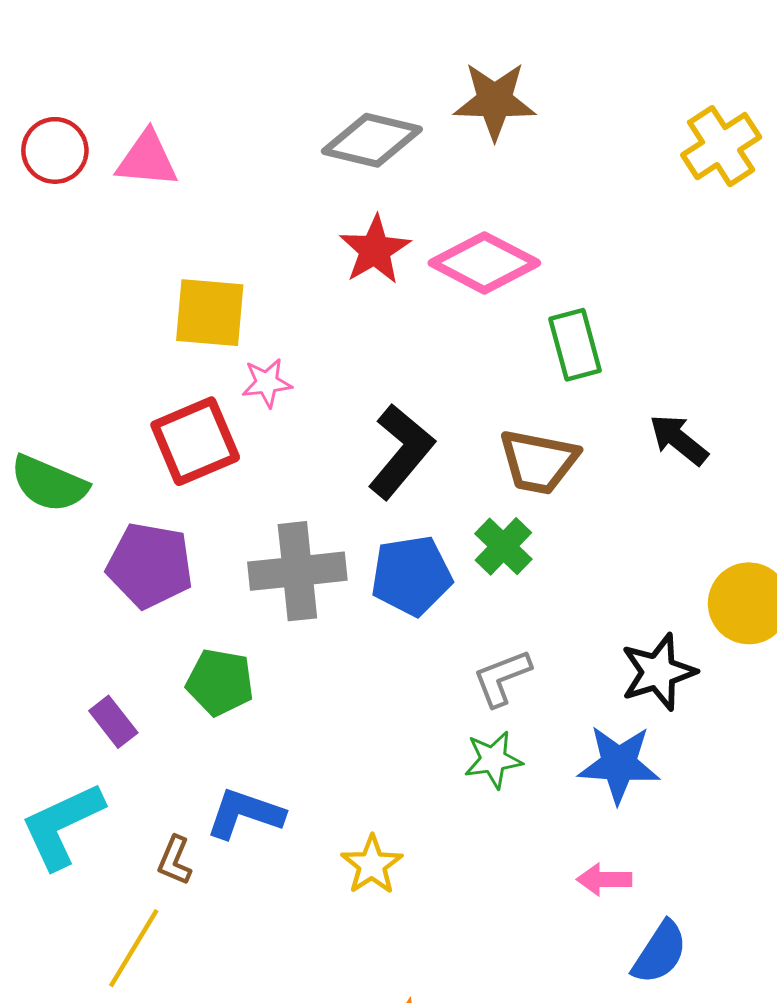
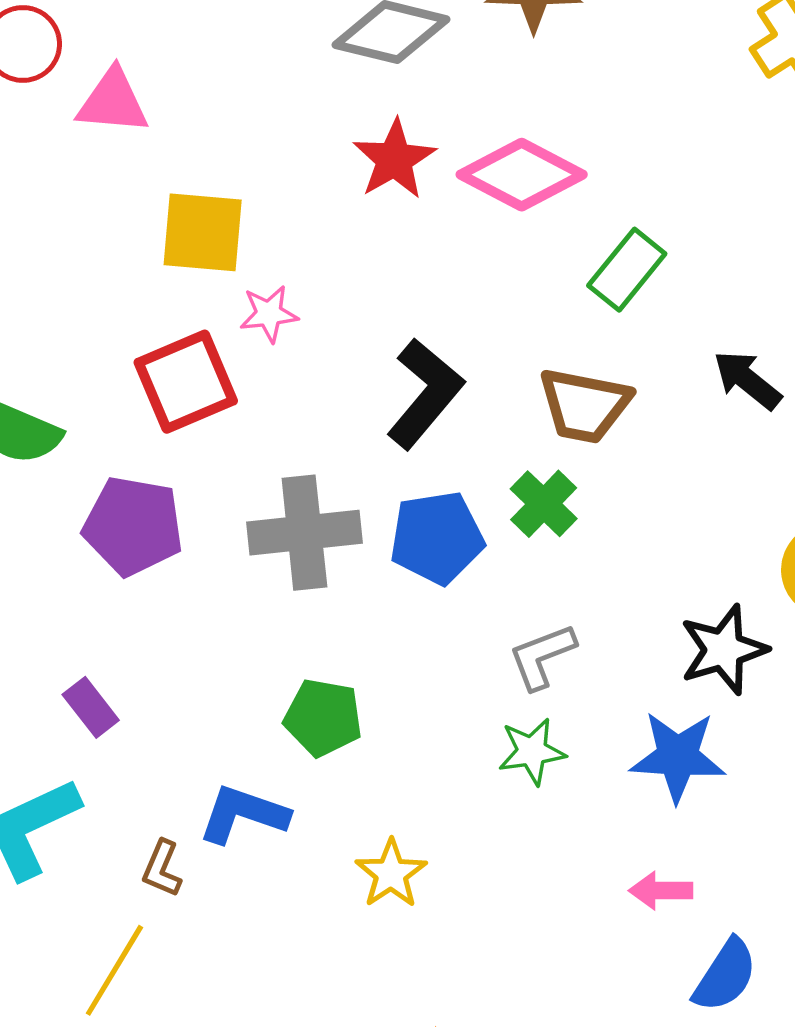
pink triangle: (147, 159) -> (113, 102), moved
green rectangle: (575, 345) -> (627, 270), turned 54
green pentagon: (220, 682) -> (323, 718), moved

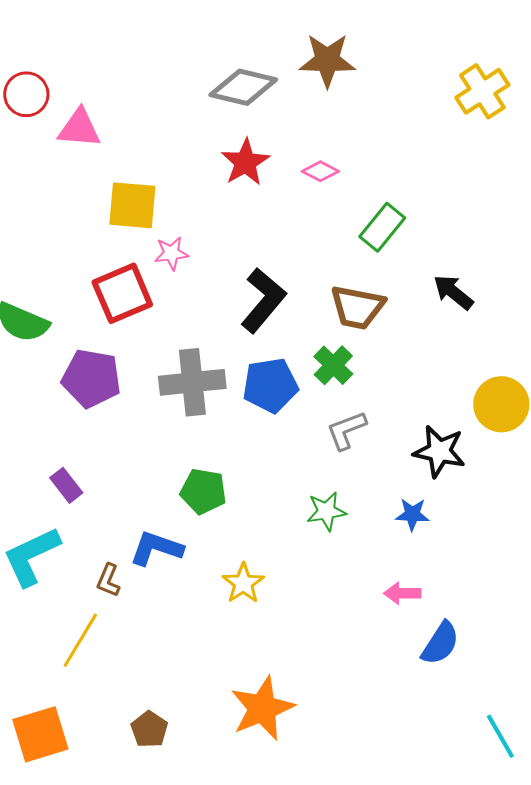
pink diamond: (522, 175) -> (320, 171), size x0.5
black star: (724, 650) -> (439, 451), turned 30
gray L-shape: (542, 656) -> (346, 430), moved
blue star: (678, 757) -> (412, 514), size x0.6

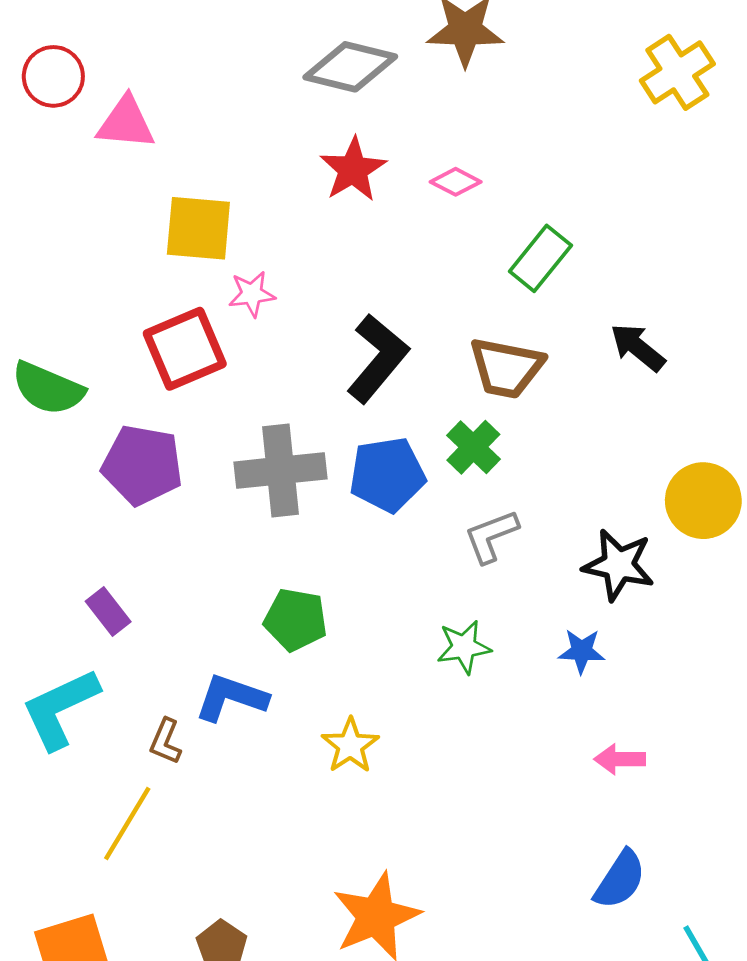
pink arrow: (402, 593) -> (620, 759), moved
blue semicircle: (440, 643) -> (620, 880), moved

